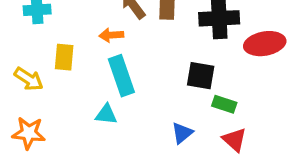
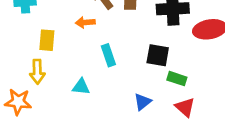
cyan rectangle: (121, 76) -> (108, 55), moved, size x0.7
yellow arrow: (29, 79) -> (37, 72), moved, turned 55

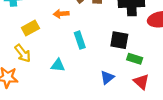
yellow rectangle: (47, 40) -> (30, 28), turned 56
yellow arrow: (37, 72) -> (23, 53), turned -36

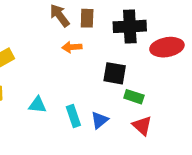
orange arrow: (61, 14) -> (72, 47), moved
cyan rectangle: (80, 40) -> (73, 116), moved

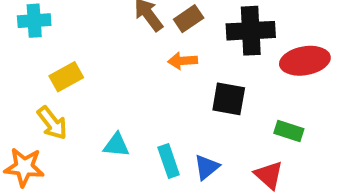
brown rectangle: (87, 18) -> (189, 19), turned 54
orange arrow: (72, 47) -> (183, 61), moved
green rectangle: (134, 97) -> (289, 131), moved

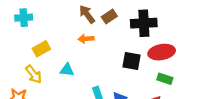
orange arrow: (183, 61) -> (86, 39), moved
red ellipse: (305, 61) -> (162, 52), moved
cyan triangle: (116, 145) -> (67, 70), moved

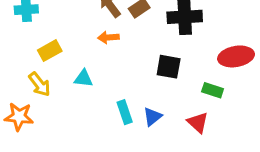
red ellipse: (162, 52) -> (236, 56), moved

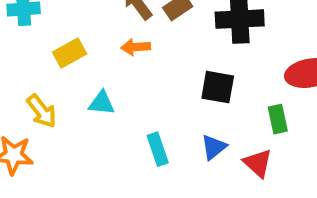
yellow rectangle: (50, 51) -> (70, 53), moved
green rectangle: (213, 90) -> (278, 119), turned 60
blue triangle: (152, 117) -> (214, 147), moved

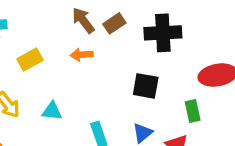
cyan triangle: (102, 103) -> (52, 111), moved

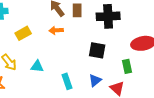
brown rectangle: (114, 23) -> (77, 10), turned -56

